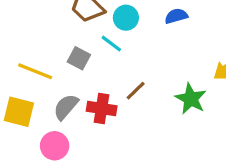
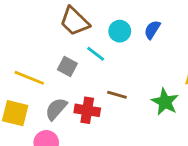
blue semicircle: (176, 16) -> (152, 30), turned -42
cyan circle: (126, 18) -> (120, 31), moved
brown line: (136, 91) -> (117, 95), turned 60

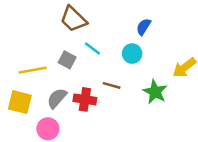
cyan circle: (120, 31) -> (132, 54), moved
yellow line: (29, 78) -> (33, 70), turned -32

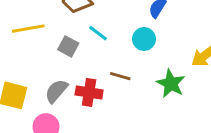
yellow line: (33, 70) -> (28, 29), moved

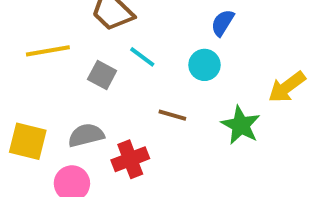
gray semicircle: (56, 91) -> (86, 135), turned 35
red cross: (89, 92) -> (130, 159), moved, turned -30

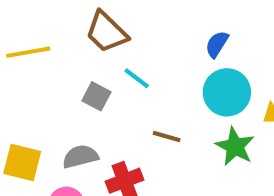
yellow line: (48, 51) -> (28, 52), moved
cyan circle: (204, 65) -> (227, 92), moved, size x1.5

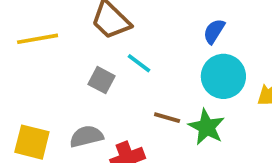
green star: (235, 147) -> (207, 127), moved

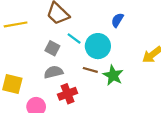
cyan circle: (223, 76) -> (98, 46), moved
gray semicircle: (86, 136) -> (53, 72), moved

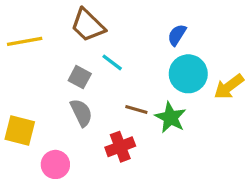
cyan circle: (98, 46) -> (188, 74), moved
gray semicircle: (53, 72) -> (81, 113), turned 78
red cross: (68, 94) -> (120, 147), moved

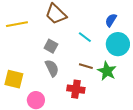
cyan line: (112, 62) -> (85, 37), moved
red cross: (120, 147) -> (76, 89), turned 30

